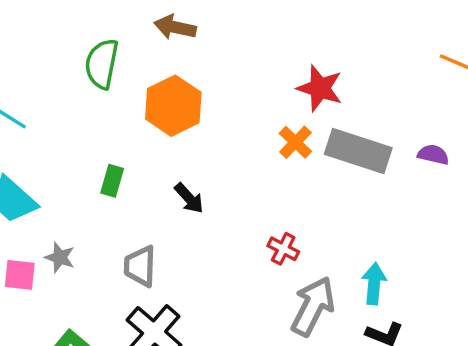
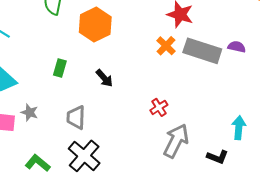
purple semicircle: (433, 155) -> (237, 47), moved
red cross: (283, 249) -> (159, 107), turned 30
cyan arrow: (374, 284) -> (239, 128), moved

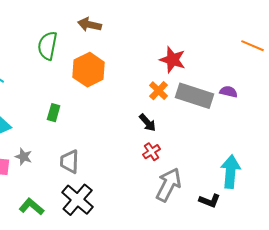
black arrow: (104, 78) -> (148, 123), moved
cyan arrow: (239, 128) -> (231, 172), size x1.4

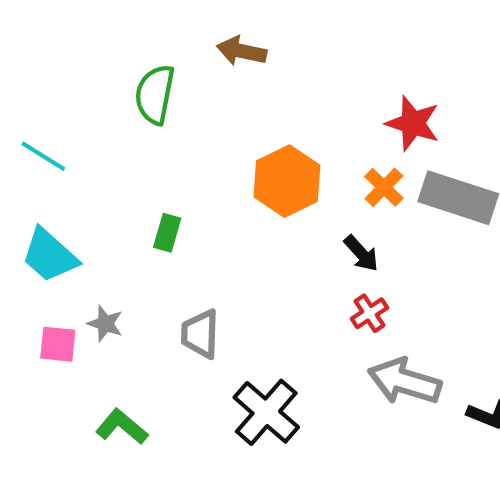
orange hexagon: (89, 70) -> (287, 181), moved
gray arrow: (169, 185) -> (405, 381), turned -100
black cross: (78, 200) -> (266, 412), moved

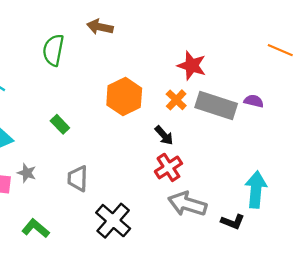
green rectangle: (167, 233) -> (60, 124), turned -60
red cross: (369, 313) -> (168, 167), size x1.4

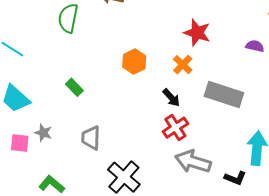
orange hexagon: (124, 97) -> (134, 62), size x0.7
purple semicircle: (254, 101) -> (255, 46), moved
gray rectangle: (216, 105) -> (224, 95), moved

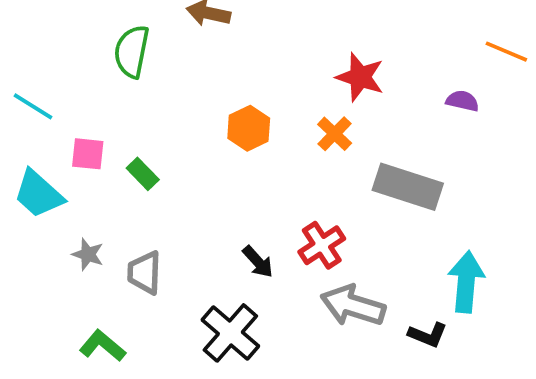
black arrow: (171, 98) -> (258, 262), moved
gray trapezoid: (91, 138) -> (144, 273), moved
pink square: (20, 143) -> (88, 154), moved

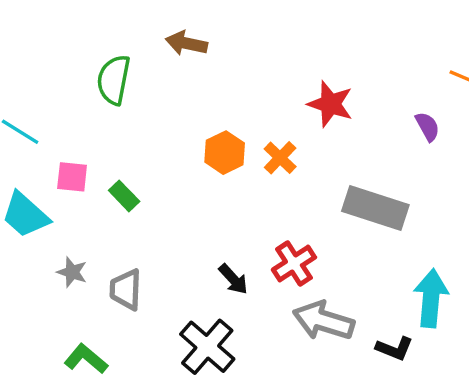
purple semicircle: (462, 101) -> (427, 127), turned 48
orange cross: (335, 134) -> (280, 158), moved

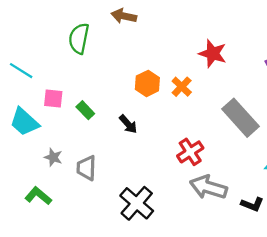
gray rectangle: (375, 208) -> (240, 118), turned 30
black arrow: (233, 279) -> (128, 124), moved
green L-shape: (86, 359) -> (38, 196), moved

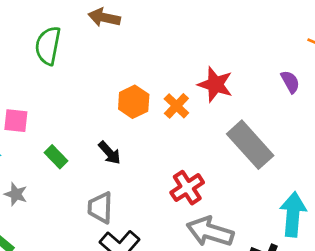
red star: (213, 53) -> (215, 84), moved
green rectangle: (85, 110) -> (56, 157), moved
gray trapezoid: (86, 168) -> (100, 208), moved

